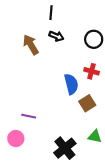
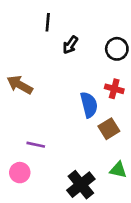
black line: (51, 13) -> (48, 22), moved
black arrow: (56, 36) -> (70, 45), turned 104
brown arrow: (31, 45) -> (20, 85), moved, turned -30

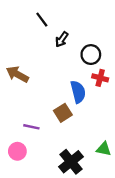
black line: (48, 22) -> (42, 20), turned -42
black circle: (117, 49) -> (91, 55), moved
brown square: (109, 129) -> (63, 113), moved

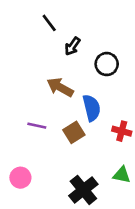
brown arrow: (17, 74) -> (60, 87), moved
red cross: (100, 78) -> (122, 131), moved
purple line: (31, 127) -> (37, 126), moved

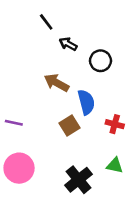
black arrow: (72, 46) -> (68, 44), turned 84
purple line: (37, 126) -> (14, 123), moved
pink circle: (20, 178) -> (19, 168), size x1.5

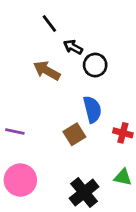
black circle: (100, 61) -> (95, 65), moved
brown arrow: (57, 83) -> (47, 71), moved

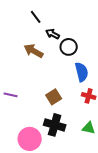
blue semicircle: (92, 109) -> (82, 72), moved
pink circle: (20, 180) -> (30, 139), moved
black cross: (84, 192) -> (55, 125), moved, turned -35

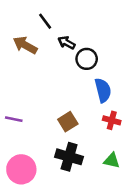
brown arrow: (34, 51) -> (25, 45), moved
pink circle: (30, 139) -> (21, 169), moved

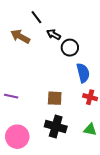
brown square: (68, 122) -> (55, 98), turned 35

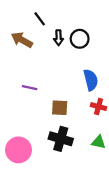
black arrow: (54, 34) -> (59, 38), turned -120
black circle: (70, 48) -> (80, 39), moved
purple line: (11, 96) -> (30, 88), moved

